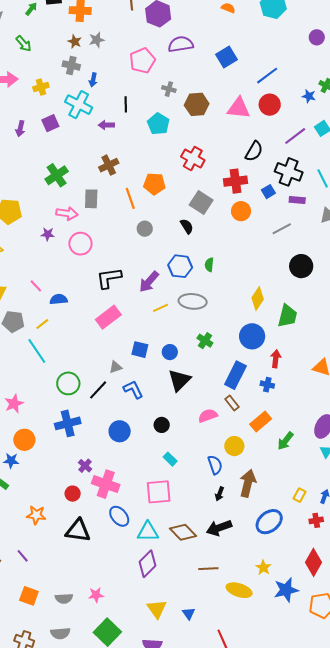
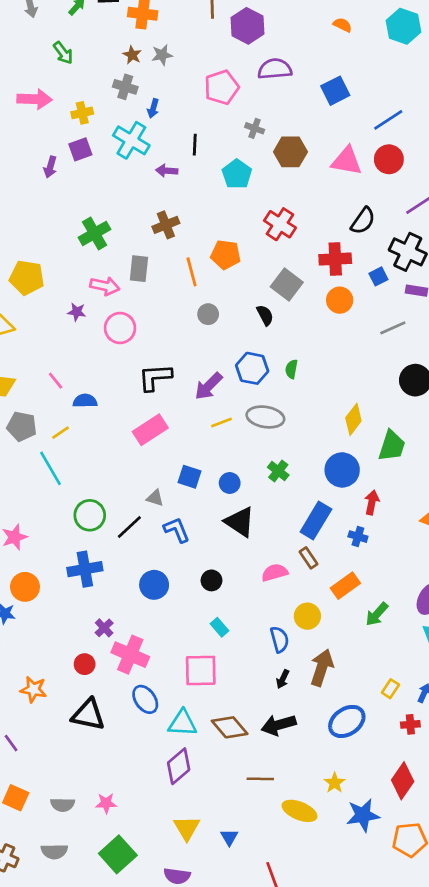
purple square: (50, 123) -> (80, 149), moved
gray triangle: (116, 367) -> (155, 498), turned 32
black triangle: (179, 380) -> (240, 522), turned -45

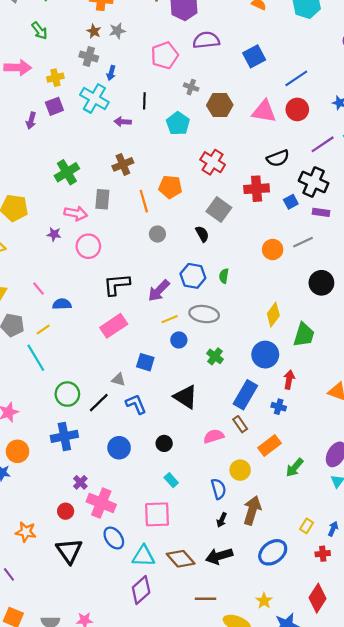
black semicircle: (363, 221) -> (278, 158), turned 35
orange circle: (340, 300) -> (273, 250), moved
blue circle: (230, 483) -> (179, 340), moved
black triangle: (88, 715) -> (69, 551), turned 44

